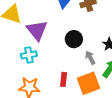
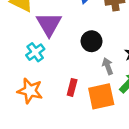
cyan cross: (29, 55) -> (35, 52), turned -35

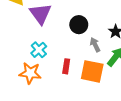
cyan cross: (35, 52) -> (39, 50), moved
orange square: (101, 96) -> (92, 71), turned 30

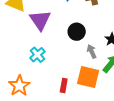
red rectangle: (66, 66) -> (64, 85), moved
orange star: (30, 73) -> (19, 86), moved, turned 30

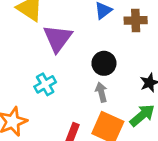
gray arrow: (92, 51) -> (101, 92), moved

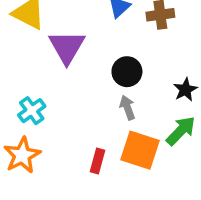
cyan cross: (45, 84) -> (32, 111), moved

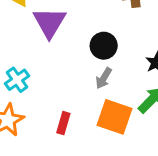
gray arrow: (127, 108) -> (104, 78), turned -130
red rectangle: (97, 161) -> (63, 123), moved

